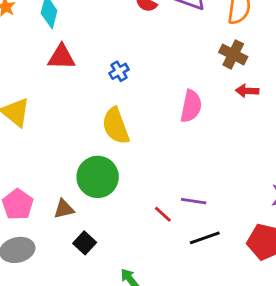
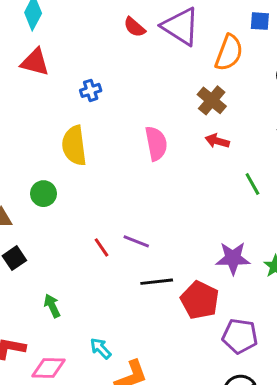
pink semicircle: (191, 106) -> (156, 143), turned -36
green circle: (98, 177) -> (43, 194), size x0.6
black line: (205, 238) -> (157, 282), moved

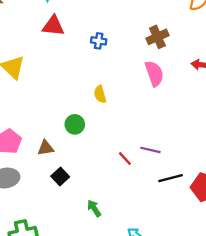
blue cross: (91, 90) -> (99, 41), turned 35
brown cross: (212, 100) -> (157, 37), moved, turned 35
yellow semicircle: (74, 146) -> (100, 94), moved, size x0.6

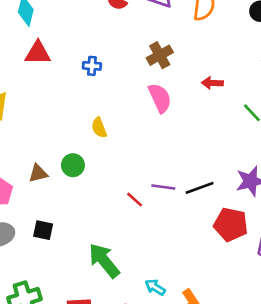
brown triangle: (46, 148) -> (38, 173), moved
black square: (60, 177) -> (43, 230), moved, turned -30
black line: (171, 178) -> (200, 188), moved
green arrow: (94, 208) -> (104, 261), size x1.8

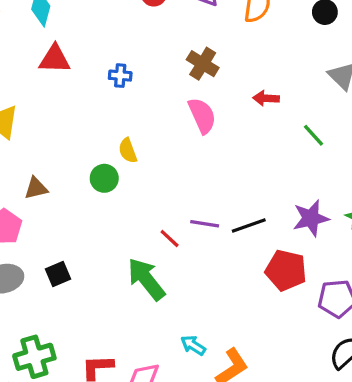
brown cross: (160, 55) -> (203, 64), turned -30
green circle: (73, 165) -> (104, 178), moved
brown triangle: (38, 173) -> (36, 188), moved
black square: (43, 230) -> (58, 274), turned -36
green arrow: (104, 261) -> (146, 279), moved

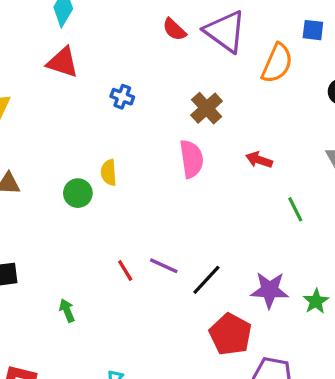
black line: (249, 226) -> (206, 280), turned -44
green arrow: (146, 279) -> (67, 311), moved, size x0.5

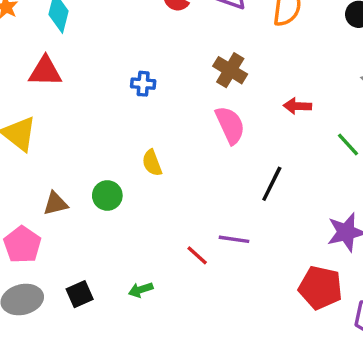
red triangle: (63, 62) -> (45, 71), moved
green circle: (78, 193) -> (107, 196), moved
black line: (206, 280) -> (272, 184), moved
green arrow: (67, 311) -> (141, 290), moved, turned -70

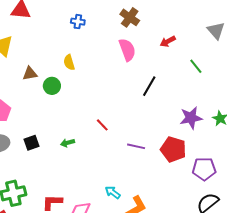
red arrow: (297, 106) -> (168, 41), turned -35
yellow semicircle: (152, 163) -> (69, 62), moved
brown triangle: (55, 204) -> (30, 74), moved
purple line: (234, 239) -> (136, 146), moved

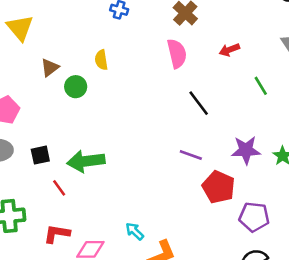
brown triangle: (30, 74) -> (50, 68), turned -35
black line: (149, 86) -> (199, 103), turned -75
red line: (102, 125) -> (59, 188), moved
green arrow: (68, 143) -> (86, 161), size x2.0
purple line: (136, 146) -> (191, 155), moved

